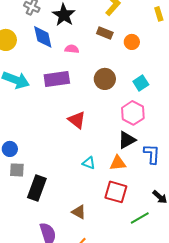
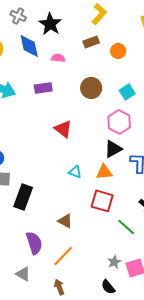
brown rectangle: (105, 33) -> (91, 42), turned -42
purple rectangle: (57, 79) -> (43, 88), size x0.7
green line: (140, 218) -> (126, 227), turned 72

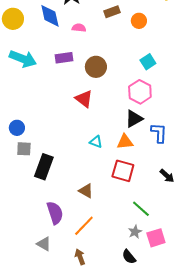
brown circle: (91, 88) -> (96, 67), moved
green line: (126, 227) -> (141, 209), moved

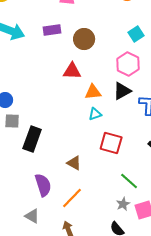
red triangle: (84, 99) -> (72, 71), turned -36
cyan triangle: (96, 142) -> (95, 114), moved, turned -40
orange triangle: (125, 142) -> (93, 92), moved

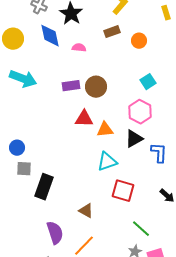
purple rectangle: (52, 30) -> (71, 86), moved
orange triangle: (93, 92) -> (105, 130), moved
cyan triangle: (95, 114) -> (107, 162), size x1.5

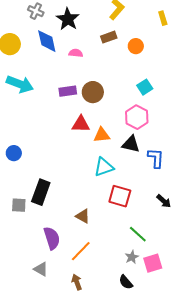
black triangle: (134, 139) -> (131, 144), turned 42
gray square: (24, 169) -> (19, 205), moved

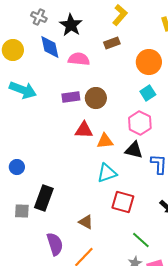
orange circle: (136, 46) -> (149, 62), moved, size x1.6
pink semicircle: (76, 53) -> (79, 59), size x1.5
blue circle: (14, 153) -> (17, 167), moved

